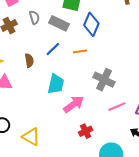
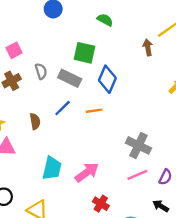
gray cross: (104, 80) -> (138, 145), moved
cyan trapezoid: (56, 84) -> (52, 168), moved
red cross: (86, 131) -> (101, 204), turned -32

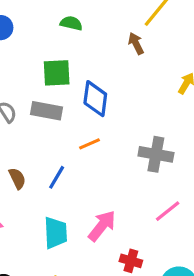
blue line: (63, 108) -> (57, 177), moved
gray cross: (138, 145) -> (156, 154), moved

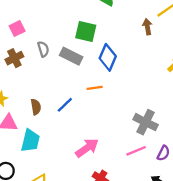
gray cross: (156, 154) -> (146, 122), moved
brown semicircle: (17, 178) -> (36, 107), moved
cyan trapezoid: (56, 233) -> (30, 141), moved

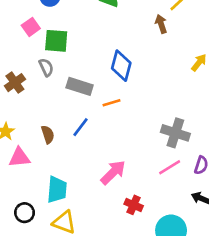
pink square: (17, 28) -> (31, 27), moved
green square: (86, 32) -> (56, 41), moved
gray rectangle: (71, 56) -> (80, 86), moved
cyan trapezoid: (30, 141) -> (57, 190), moved

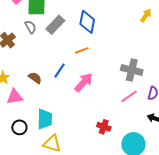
gray rectangle: (80, 86) -> (55, 25), moved, turned -60
brown semicircle: (48, 134) -> (35, 78), turned -32
pink arrow: (113, 172) -> (84, 82), moved
black circle: (25, 213) -> (19, 127), moved

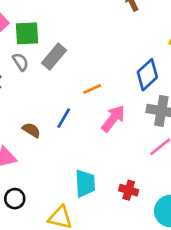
blue diamond: (87, 22) -> (147, 75), moved, turned 40
pink arrow: (84, 82) -> (113, 119), moved
cyan trapezoid: (45, 119) -> (85, 183), moved

